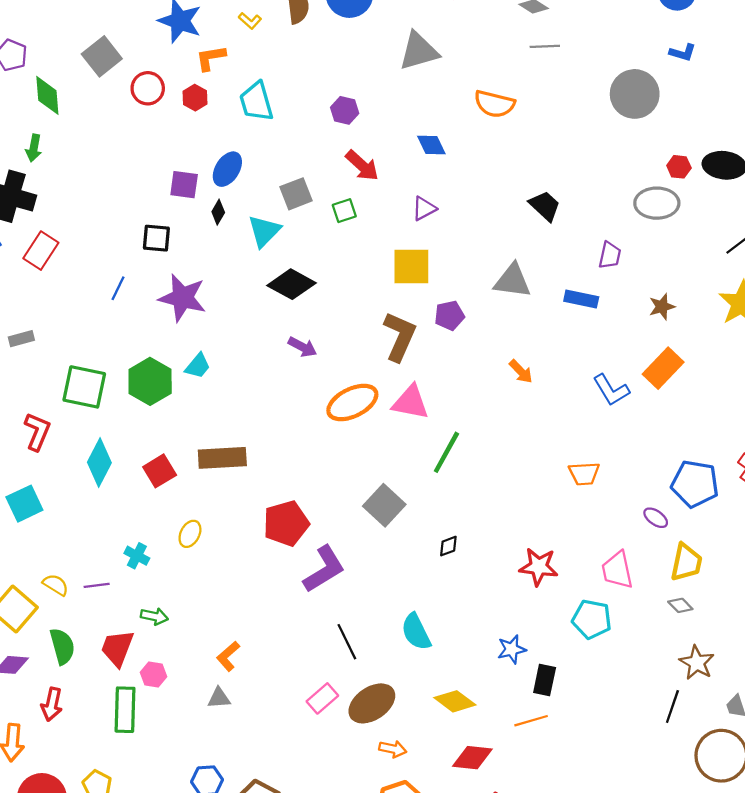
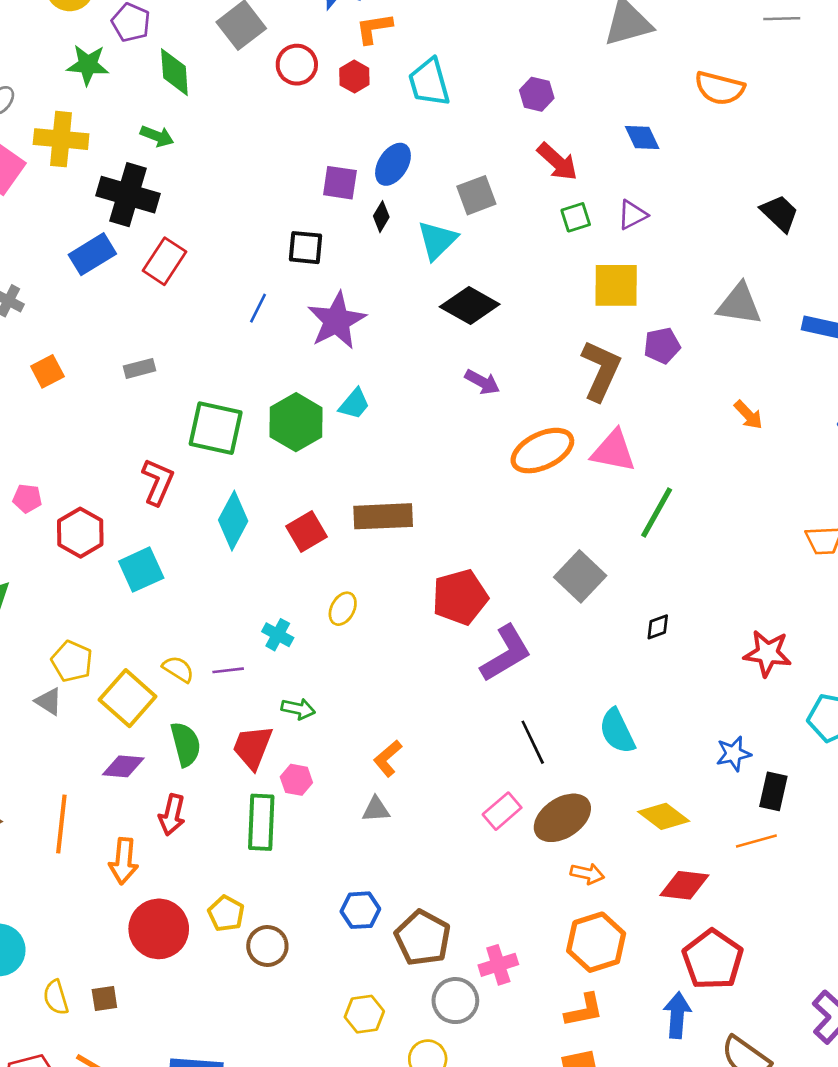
green arrow: (34, 148) -> (157, 136), turned -80
green square: (344, 211) -> (576, 217), moved
purple star: (182, 298) -> (337, 321), turned 30

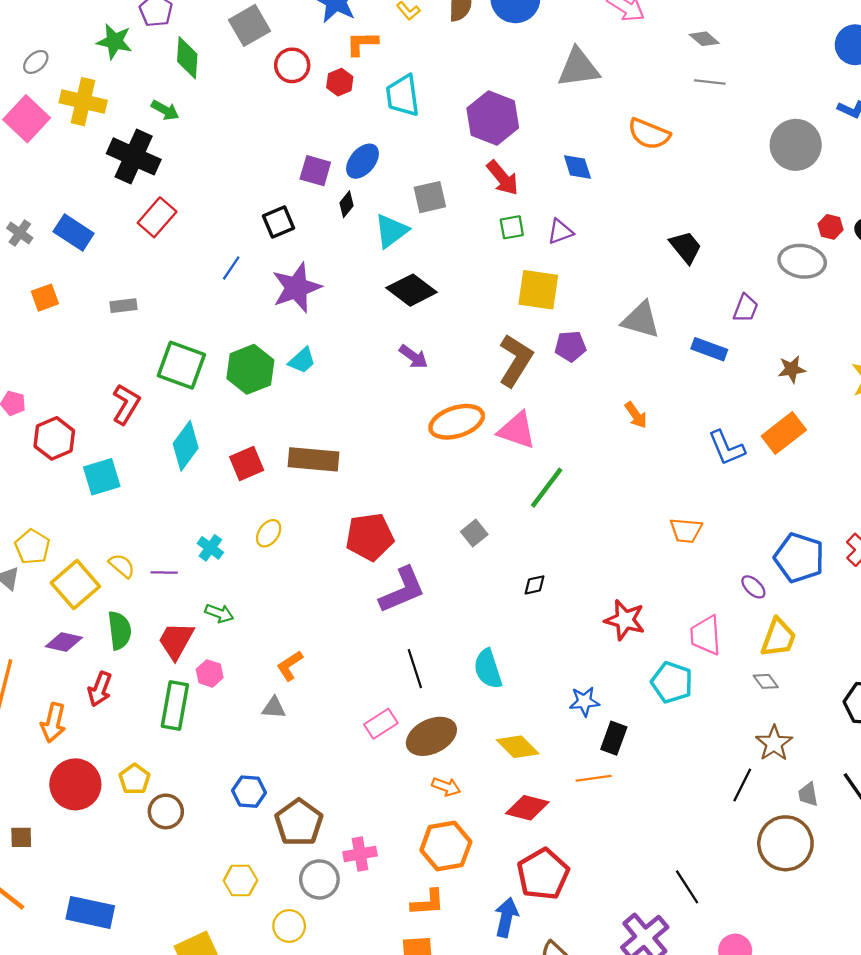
purple hexagon: (537, 94) -> (493, 118), size x1.8
black square: (306, 248) -> (279, 222), turned -36
blue rectangle: (92, 254) -> (74, 232), moved, turned 57
gray square: (580, 576) -> (474, 533), size x0.6

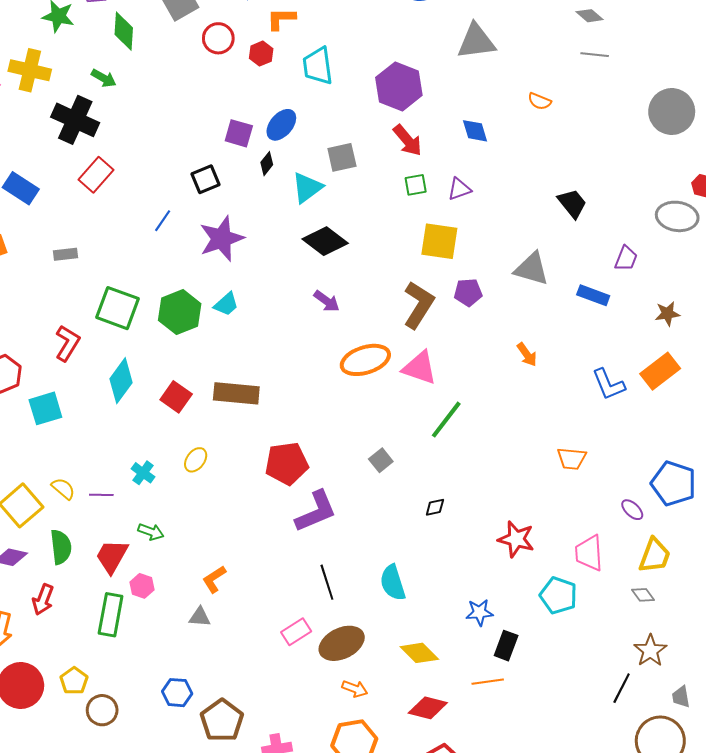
orange semicircle: (649, 134) -> (540, 101), size x0.6
red square: (247, 463) -> (176, 397), turned -32

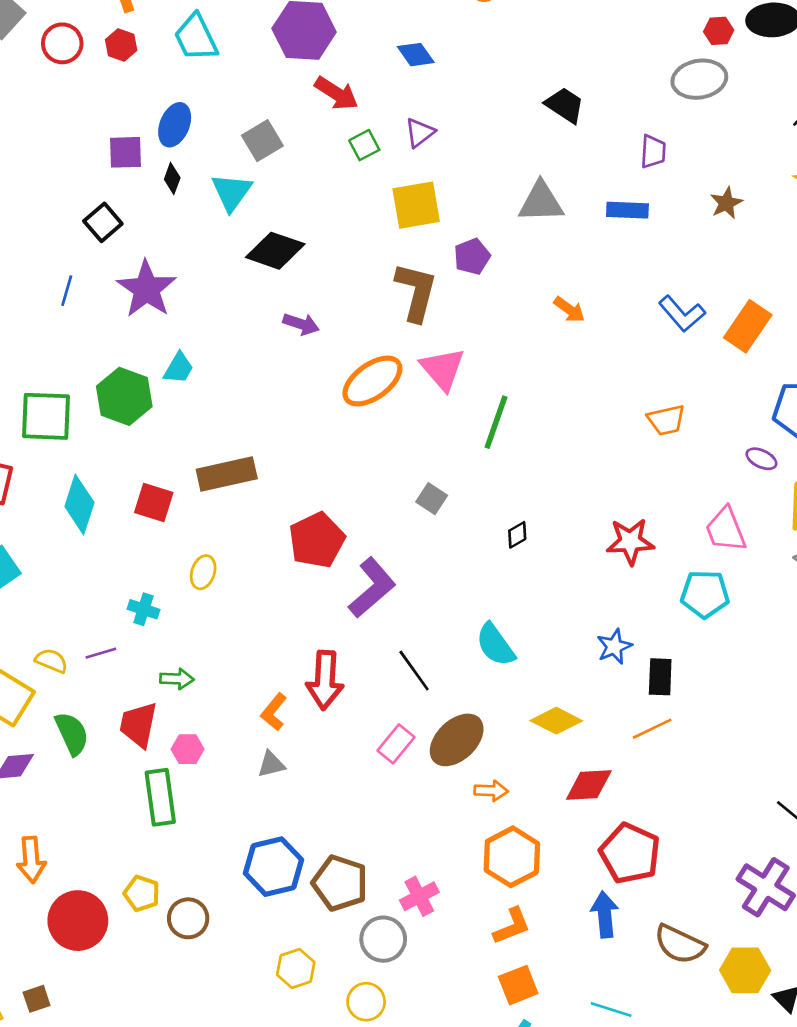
pink triangle: (420, 368) -> (443, 369), turned 48
orange rectangle: (660, 371) -> (748, 326), moved
red arrow: (43, 600) -> (325, 680), moved, size x1.4
blue hexagon: (177, 693) -> (273, 867), size x1.5

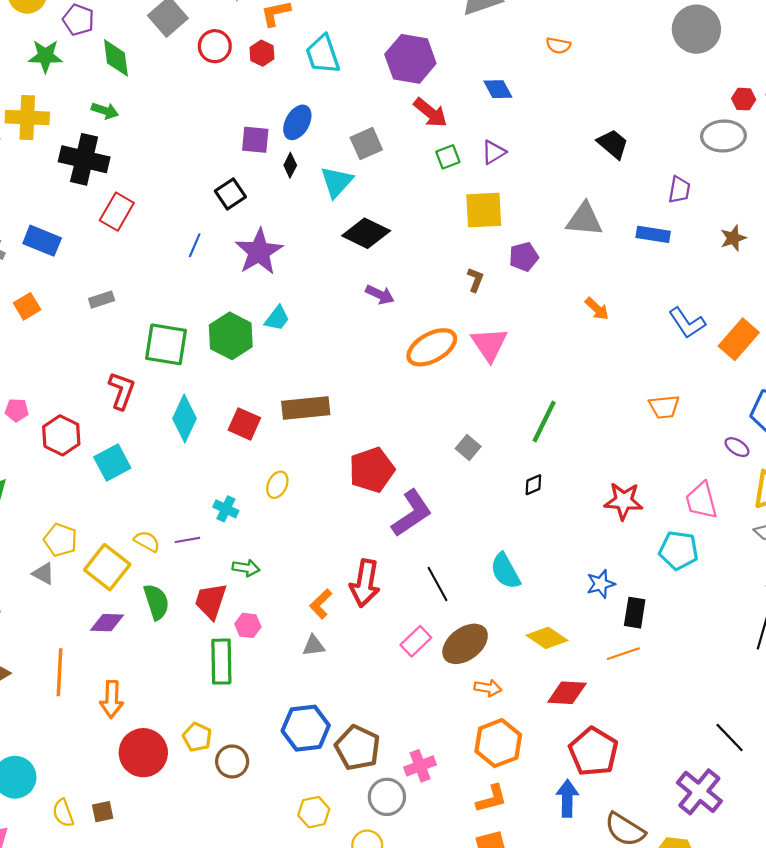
brown L-shape: (416, 292) -> (475, 280), size x0.5
green line: (496, 422) -> (544, 421), moved

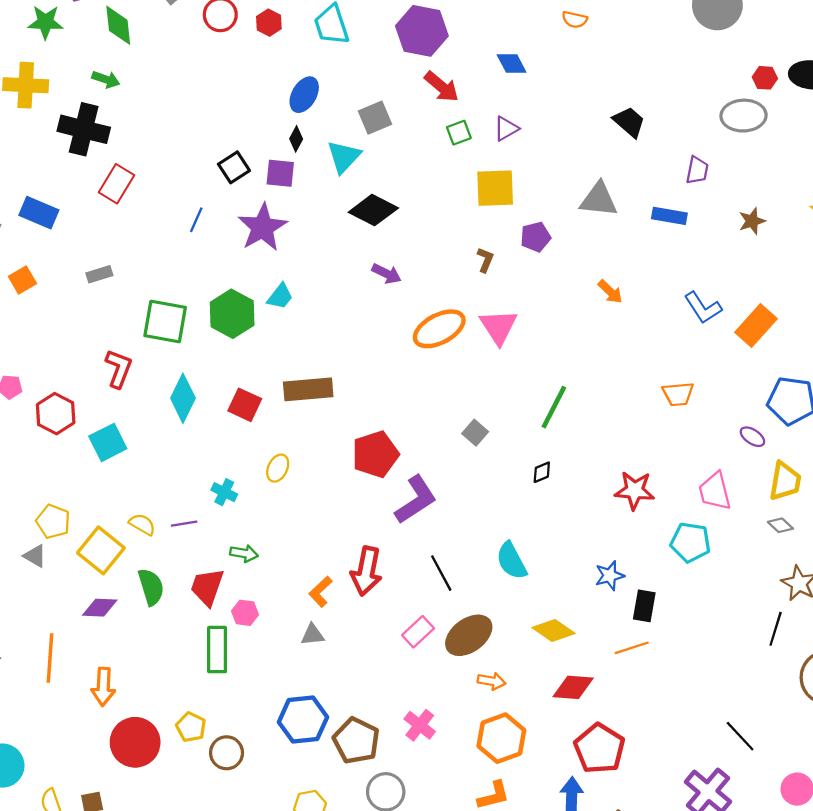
purple square: (255, 140) -> (280, 173), moved
pink cross: (420, 766) -> (420, 725), moved, turned -32

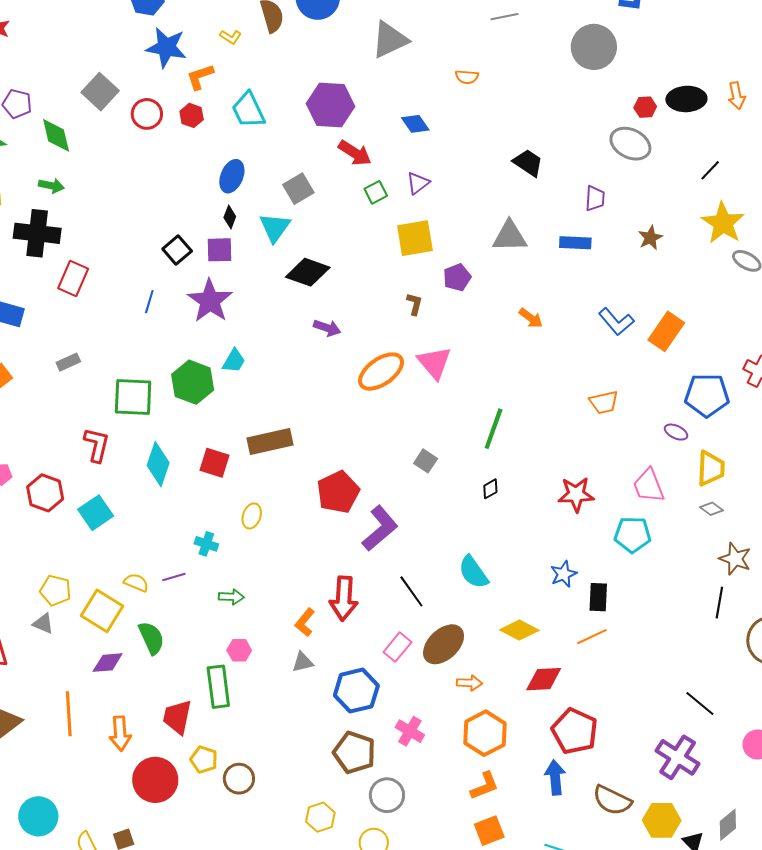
gray ellipse: (744, 116) -> (630, 144), turned 36
red trapezoid: (207, 587) -> (177, 717), moved
blue hexagon: (303, 720) -> (356, 691), moved

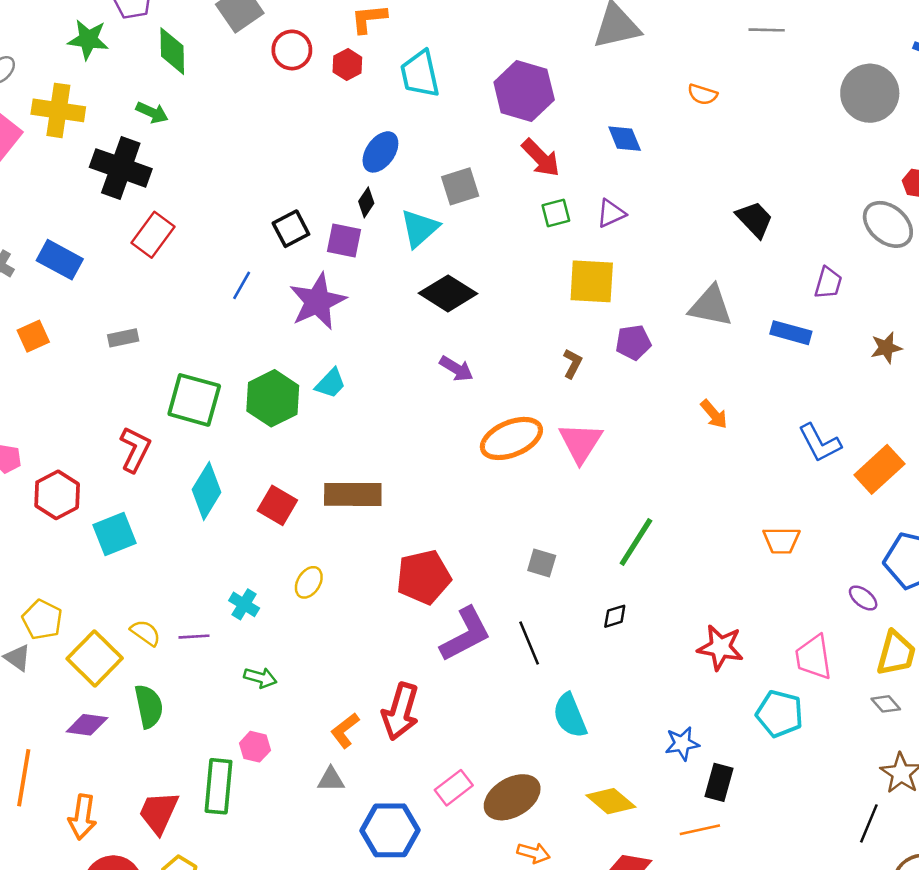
gray square: (426, 461) -> (542, 563), turned -30
black line: (411, 591) -> (529, 643), moved

